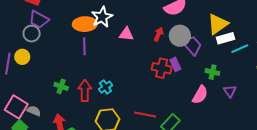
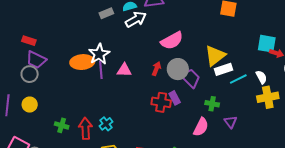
purple line: (84, 46) -> (101, 70), moved
yellow circle: (22, 57) -> (30, 105), moved

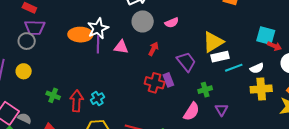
pink semicircle: (172, 41) -> (172, 23), size x0.6
purple trapezoid: (36, 60) -> (35, 27), turned -30
gray circle: (178, 69) -> (143, 21), moved
white semicircle: (261, 77) -> (257, 68), turned 88
green cross: (212, 104) -> (205, 90), turned -32

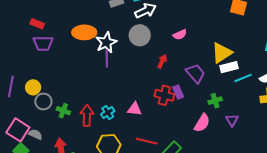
gray circle: (143, 21) -> (140, 35), moved
orange ellipse: (80, 35) -> (84, 32), moved
gray circle: (27, 41) -> (43, 101), moved
pink triangle: (121, 47) -> (135, 109), moved

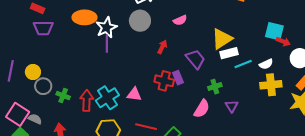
cyan cross: (108, 113) -> (107, 98), size x1.6

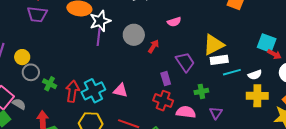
gray circle: (140, 21) -> (134, 35), moved
red cross: (164, 81) -> (163, 101), moved
pink semicircle: (202, 109) -> (186, 112), turned -120

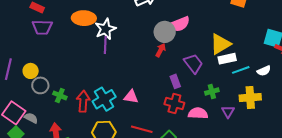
pink semicircle: (174, 22) -> (179, 24), size x1.5
gray circle: (134, 35) -> (165, 32), moved
yellow cross: (257, 96) -> (250, 98), moved

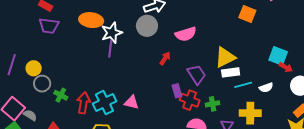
gray circle: (165, 32) -> (147, 26), moved
red cross: (174, 103) -> (190, 100), moved

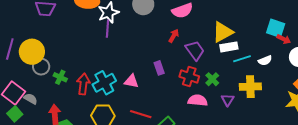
red arrow: (165, 58) -> (174, 36), moved
yellow circle: (34, 68) -> (32, 52), size x1.6
purple rectangle: (177, 91) -> (159, 68), moved
green cross: (213, 104) -> (212, 79), turned -32

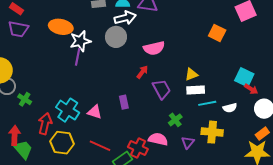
yellow triangle: (223, 32) -> (191, 74), size x0.6
red cross: (189, 76) -> (138, 148), moved
cyan cross: (104, 83) -> (68, 110), turned -35
red arrow: (83, 84) -> (45, 124), moved

